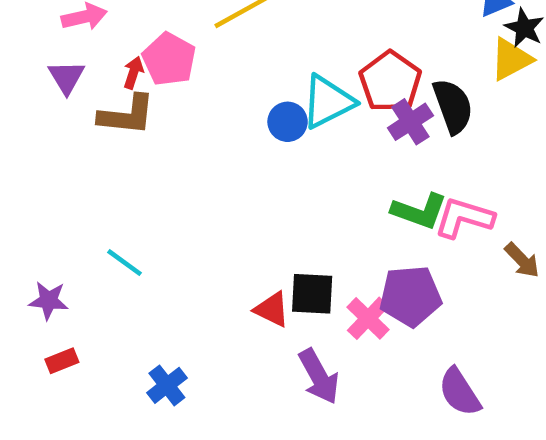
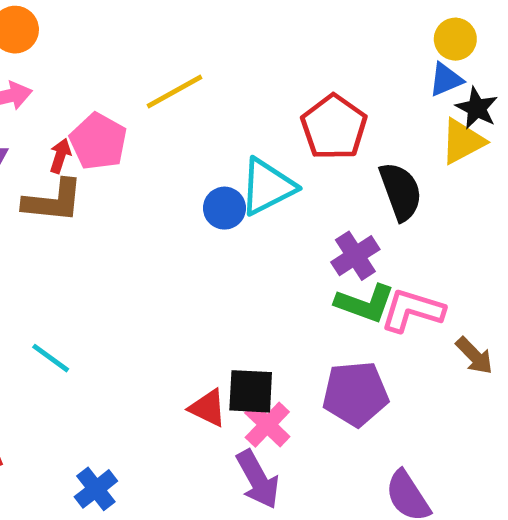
red pentagon: (390, 82) -> (334, 127), moved
purple cross: (410, 122) -> (355, 256), moved
pink cross: (368, 318) -> (267, 425), moved

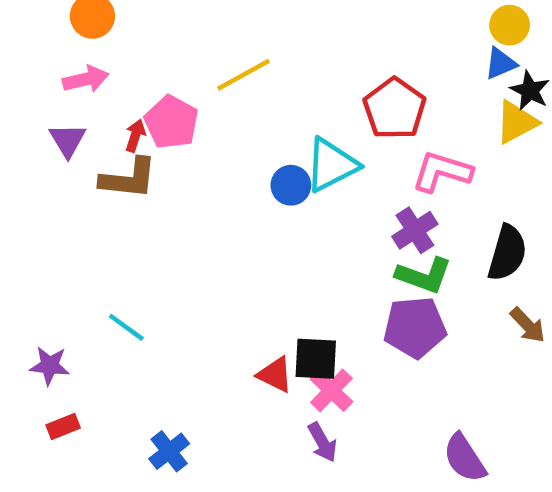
black semicircle: (401, 191) -> (507, 253), moved, turned 36
pink L-shape: (412, 310) -> (442, 172), moved
purple pentagon: (355, 394) -> (415, 327), moved
purple arrow: (258, 479) -> (322, 442), size x0.7

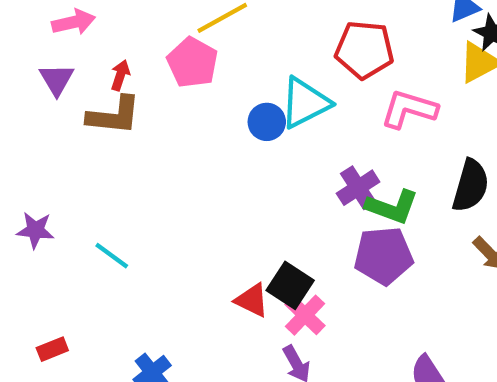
red pentagon: (395, 109) -> (364, 50), turned -30
pink pentagon: (171, 122) -> (192, 62), moved
purple cross: (415, 230) -> (358, 188), moved
black square: (316, 359) -> (290, 285), turned 30
purple star: (50, 366) -> (35, 230), moved

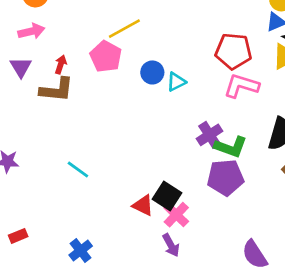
red pentagon: (364, 50) -> (233, 51), moved
cyan triangle: (305, 103) -> (176, 82), size x0.6
blue circle: (267, 122) -> (152, 72), moved
cyan line: (112, 256) -> (78, 169), moved

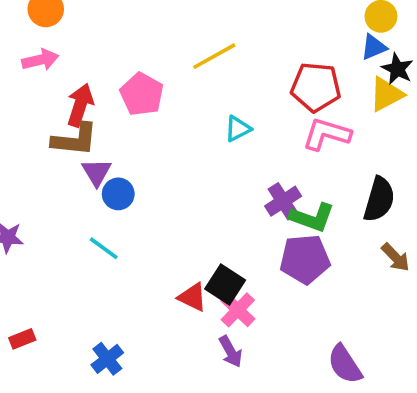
yellow line: (124, 29) -> (214, 56), moved
red arrow: (61, 64) -> (80, 105), size x1.6
purple triangle: (21, 67) -> (96, 172), moved
blue circle: (152, 72) -> (118, 194), moved

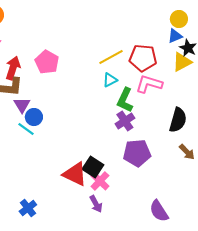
yellow line: (214, 56) -> (111, 57), moved
cyan triangle: (238, 129) -> (110, 80), moved
green L-shape: (312, 217) -> (125, 100), moved, turned 95
cyan line: (104, 248) -> (26, 129), moved
red triangle: (193, 297) -> (75, 174), size x1.5

